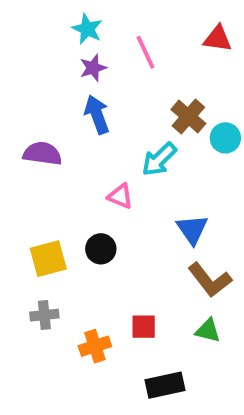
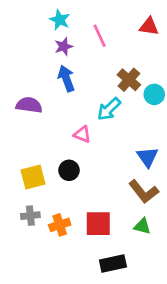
blue triangle: (192, 229) -> (148, 157), moved
red square: (144, 327) -> (98, 224), size x1.5
orange cross: (95, 346) -> (60, 225), moved

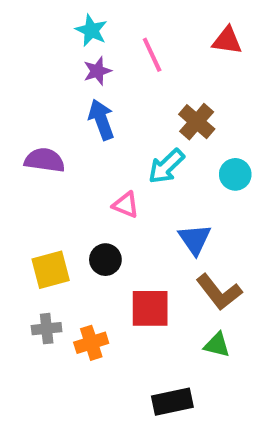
cyan circle: (154, 94) -> (235, 174), moved
blue triangle: (148, 157) -> (195, 239), moved
red square: (98, 224) -> (150, 308), moved

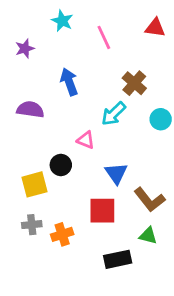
purple star: (97, 71) -> (25, 49), moved
blue triangle: (195, 239) -> (116, 173), moved
black circle: (105, 260) -> (61, 165), moved
black rectangle: (172, 402) -> (118, 259), moved

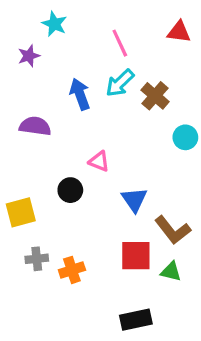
cyan star: (62, 21) -> (54, 24), moved
cyan arrow: (113, 114) -> (120, 83), moved
yellow square: (34, 184) -> (21, 212), moved
red square: (102, 211) -> (136, 256), moved
black rectangle: (118, 259) -> (136, 320), moved

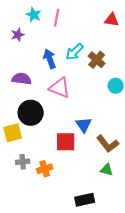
pink line: (120, 43) -> (57, 18), moved, turned 36
pink triangle: (99, 161) -> (60, 88), moved, size x1.6
black circle: (70, 190) -> (31, 113), moved, size x1.6
red square: (136, 256) -> (66, 142), moved

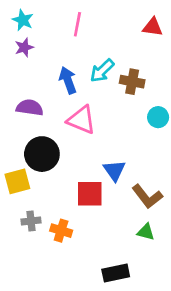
cyan star: (34, 15) -> (23, 20), moved
brown cross: (97, 60) -> (132, 82), turned -30
orange cross: (45, 169) -> (61, 231), turned 35

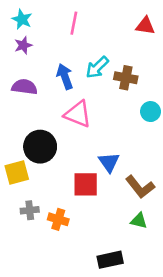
purple semicircle: (30, 108) -> (24, 87), moved

